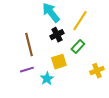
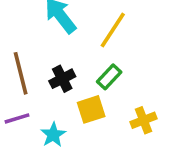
black cross: (57, 35) -> (62, 79), moved
yellow square: (59, 62) -> (91, 109), moved

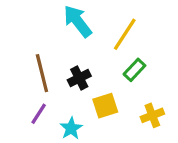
green rectangle: (109, 77) -> (134, 70), moved
purple line: (17, 118) -> (39, 114), turned -40

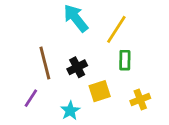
green rectangle: (134, 70) -> (125, 60), turned -42
purple line: (39, 114) -> (31, 98), moved

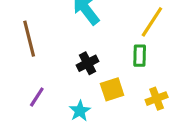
yellow line: (116, 29) -> (152, 22), moved
brown line: (45, 63) -> (29, 39), moved

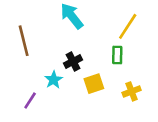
purple line: (37, 97) -> (30, 101), moved
cyan star: (80, 111) -> (54, 80), moved

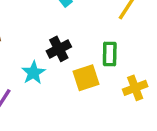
green rectangle: (117, 55) -> (110, 54), moved

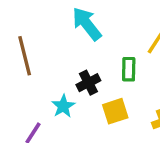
green rectangle: (110, 54) -> (129, 69), moved

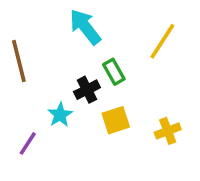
green rectangle: (129, 69) -> (114, 72), moved, turned -30

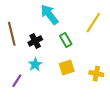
black cross: (87, 90) -> (35, 41), moved
yellow cross: (168, 131) -> (96, 74), turned 32

